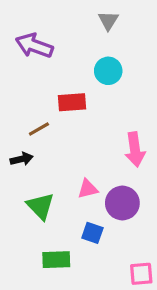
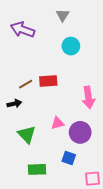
gray triangle: (108, 20) -> (63, 15), moved
red rectangle: (72, 102) -> (48, 81), moved
blue square: (92, 233) -> (69, 158), moved

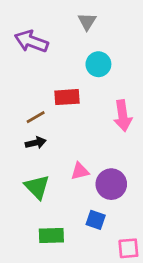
red rectangle: (48, 81) -> (67, 97), moved
pink arrow: (88, 97) -> (123, 116), moved
black arrow: (14, 104) -> (36, 143), moved

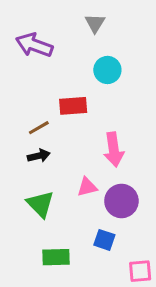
pink arrow: (123, 116) -> (114, 150), moved

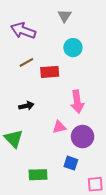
brown line: (39, 128) -> (26, 62), moved
green triangle: (40, 204) -> (14, 139), moved

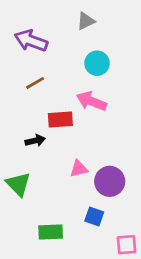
gray triangle: (65, 16) -> (86, 21), turned 32
red rectangle: (50, 72) -> (60, 119), moved
pink arrow: (77, 102) -> (91, 101), moved, turned 120

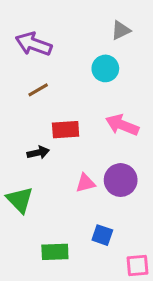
gray triangle: (86, 21) -> (121, 30), moved
pink arrow: (91, 101) -> (122, 125), moved
purple circle: (110, 181) -> (121, 180), moved

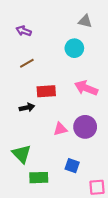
gray triangle: (121, 30) -> (85, 21), turned 40
purple arrow: (34, 44) -> (24, 31), size x0.6
green triangle: (20, 200) -> (22, 154), moved

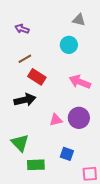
red rectangle: (46, 91) -> (37, 77), moved, turned 36
black arrow: (27, 107) -> (25, 100), size x1.5

